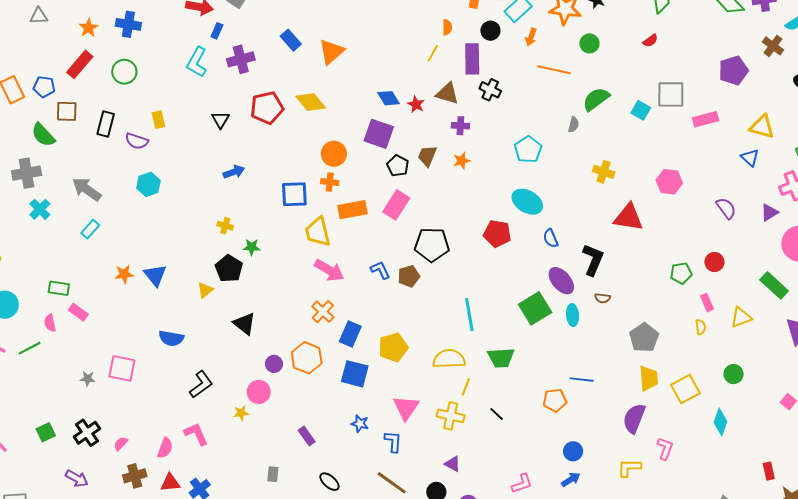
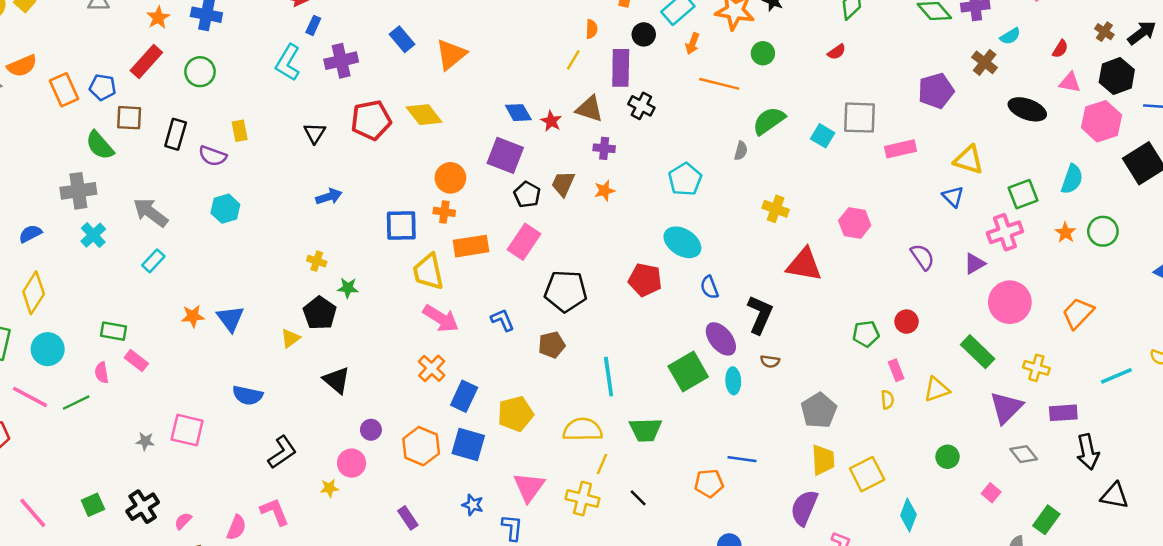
brown pentagon: (409, 276) -> (552, 345), moved
orange hexagon: (307, 358) -> (421, 446), moved
green circle: (734, 374) -> (948, 457), moved

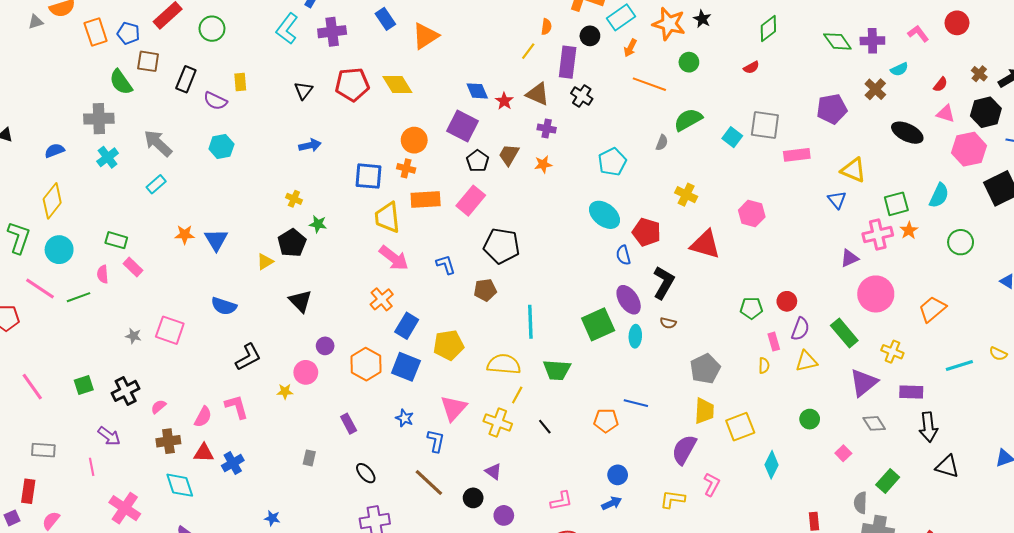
orange star: (1065, 233) -> (909, 230), moved
purple semicircle: (922, 257) -> (800, 329), moved, turned 50
red pentagon: (645, 280) -> (647, 232), moved

